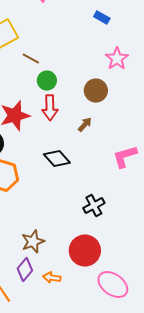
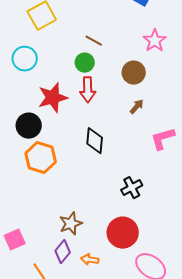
brown line: (31, 59) -> (94, 41), moved
brown arrow: (85, 125) -> (137, 107), moved
black diamond: (57, 159) -> (95, 141), turned 48

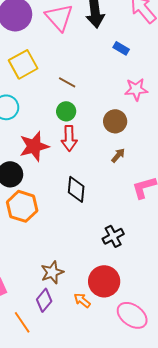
brown line: (94, 41) -> (67, 82), moved
pink star: (155, 41) -> (136, 89), turned 30
orange arrow: (90, 260) -> (82, 300), moved, turned 30

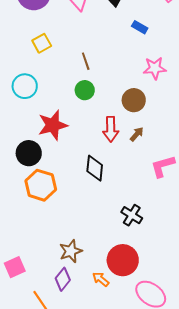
yellow square: (23, 64) -> (42, 43), size x0.7
brown line: (67, 82) -> (86, 61), turned 42
red arrow: (69, 138) -> (111, 129), moved
black cross: (113, 236) -> (132, 215), turned -30

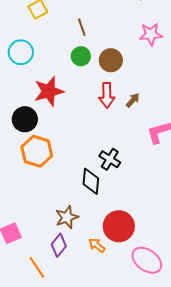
brown circle: (134, 100) -> (111, 60), moved
black diamond: (95, 168) -> (91, 181), moved
black cross: (132, 215) -> (110, 159), moved

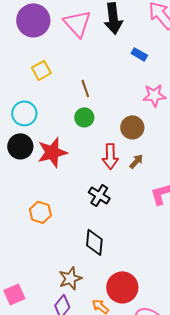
brown circle: (111, 60) -> (132, 127), moved
black circle: (25, 119) -> (20, 146), moved
orange hexagon: (37, 151) -> (40, 212), size x0.7
black cross: (110, 159) -> (99, 195), moved

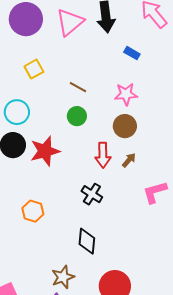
pink triangle: (77, 23) -> (70, 22), turned 32
brown line: (85, 88) -> (78, 87), turned -42
pink star: (154, 95) -> (126, 94), moved

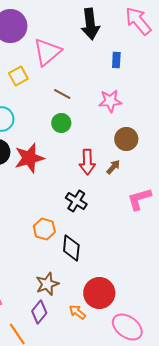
pink triangle: (70, 22) -> (47, 52), moved
blue rectangle: (132, 53) -> (116, 60), turned 63
brown circle: (125, 126) -> (126, 139), moved
orange hexagon: (33, 211) -> (44, 229), moved

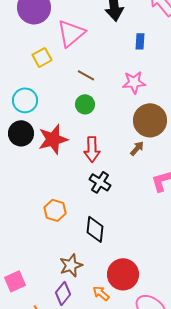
brown circle: (126, 139) -> (150, 120), size x1.4
red arrow: (87, 162) -> (92, 149), moved
orange hexagon: (44, 229) -> (55, 210), moved

